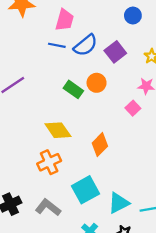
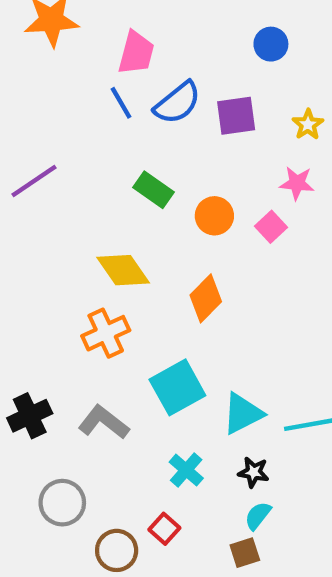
blue line: (57, 45) -> (121, 103), turned 49
purple square: (115, 52) -> (236, 116), turned 30
orange circle: (97, 83) -> (214, 216), moved

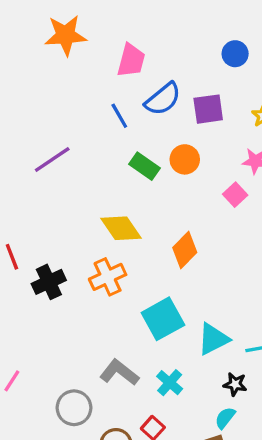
blue line: (121, 103) -> (119, 116), moved
orange circle: (214, 216) -> (185, 159), moved
black cross: (30, 416) -> (49, 282), moved
gray L-shape: (104, 422) -> (119, 373), moved
black star: (254, 472) -> (235, 384), moved

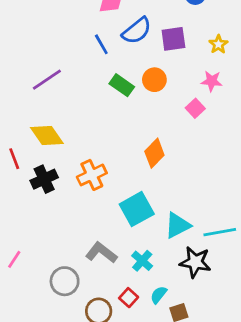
yellow diamond: (121, 228) -> (47, 136), moved
black star: (235, 384) -> (195, 262), size x1.6
cyan semicircle: (225, 418) -> (159, 295), moved

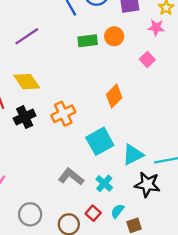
pink star: (212, 81) -> (156, 27), moved
green rectangle: (122, 85) -> (88, 41), turned -42
gray circle: (65, 281) -> (30, 214), moved

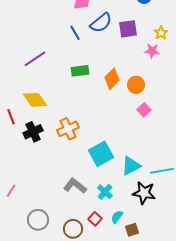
orange circle: (114, 36) -> (136, 85), moved
green rectangle: (88, 41) -> (80, 71), moved
pink square: (147, 60) -> (144, 110), moved
orange diamond: (114, 96) -> (112, 79), moved

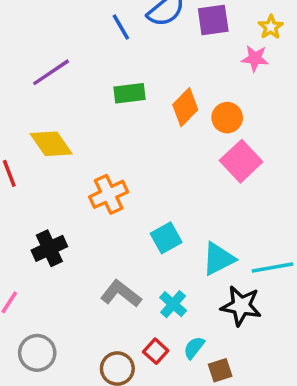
pink square: (144, 110) -> (241, 161), size x1.6
black cross: (33, 132) -> (49, 248), moved
cyan square: (101, 154) -> (166, 238), size x0.7
gray circle: (38, 220) -> (37, 353), moved

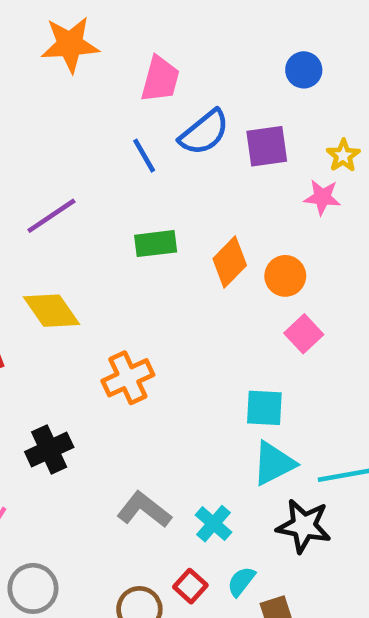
pink square: (241, 161) -> (304, 334), size x0.7
cyan square: (166, 238) -> (264, 408), moved, turned 32

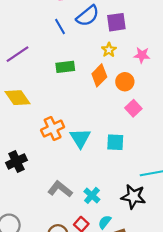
yellow star: (343, 156) -> (109, 50), moved
pink star: (322, 197) -> (142, 55), moved
cyan triangle: (274, 463) -> (80, 138), moved, turned -35

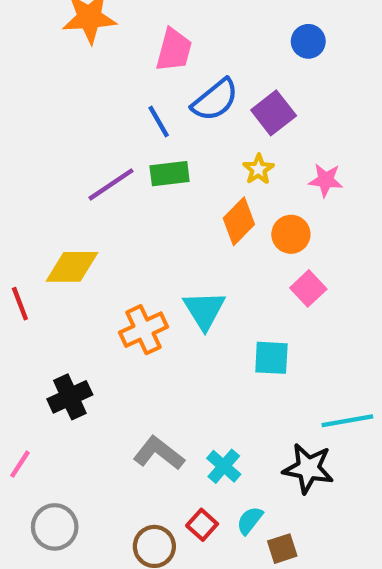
purple square: (116, 22) -> (274, 113), turned -30
purple line: (17, 54) -> (111, 184), moved
green rectangle: (65, 67) -> (170, 174), moved
yellow diamond: (17, 98) -> (72, 267), turned -55
cyan triangle: (80, 138) -> (204, 310), moved

